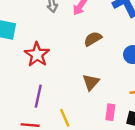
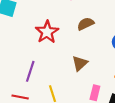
red star: (37, 55) -> (47, 32), moved

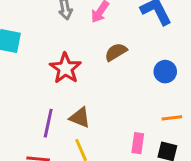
brown triangle: (80, 63) -> (80, 118), moved, turned -49

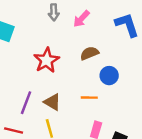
blue circle: (165, 72) -> (109, 76), moved
orange line: (172, 118) -> (89, 98), moved

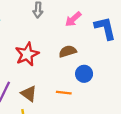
pink arrow: (81, 19) -> (73, 19), moved

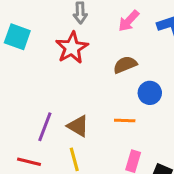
red star: (27, 54) -> (72, 48), moved

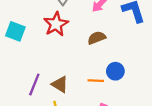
cyan square: (17, 37) -> (15, 31), moved
blue circle: (150, 93) -> (115, 71), moved

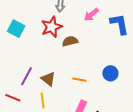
brown semicircle: (97, 38) -> (70, 41), moved
blue circle: (115, 71) -> (110, 73), moved

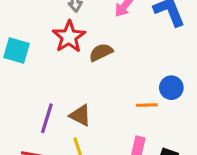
orange line: (79, 80) -> (147, 105), moved

